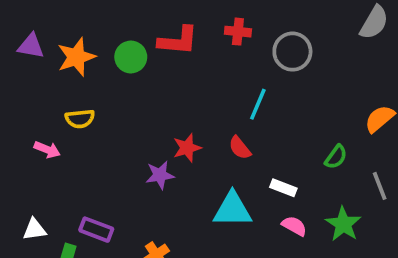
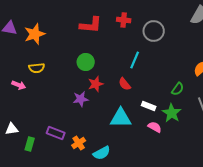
green circle: (131, 57) -> (86, 62), moved
green star: (343, 224) -> (172, 113), moved
purple rectangle: (96, 230) -> (56, 133), moved

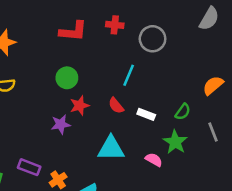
white rectangle: (149, 106) -> (146, 114), moved

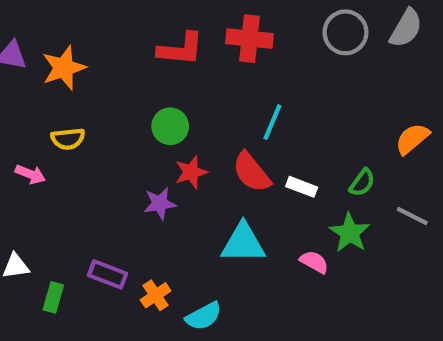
red cross: (115, 25) -> (249, 39), size x1.5
gray circle: (153, 39) -> (345, 32), moved
red semicircle: (116, 106) -> (252, 172), size x1.5
gray line: (213, 132) -> (412, 216), turned -42

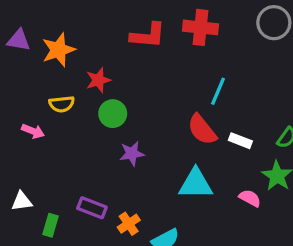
green circle: (170, 126) -> (113, 114), moved
red star: (191, 172) -> (98, 80), moved

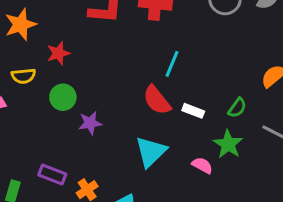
green circle: (113, 114) -> (63, 97), moved
cyan triangle: (196, 184) -> (151, 152), turned -44

